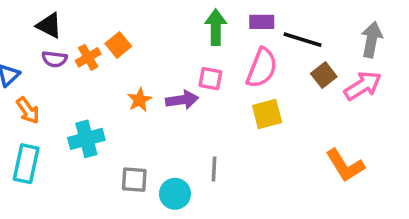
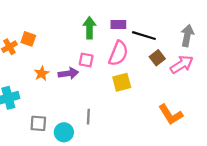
orange square: (118, 45) -> (28, 39), turned -32

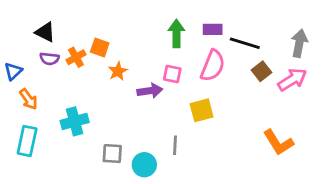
orange star: (42, 73) -> (118, 71), moved
yellow square: (122, 82) -> (202, 110), moved

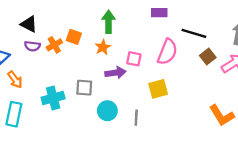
purple rectangle: (213, 29) -> (159, 13), moved
green arrow: (176, 34) -> (109, 22), moved
orange star: (118, 71) -> (103, 47), moved
gray square: (112, 154) -> (84, 88), moved
cyan circle: (144, 165) -> (107, 111), moved

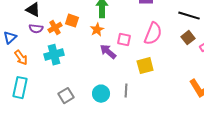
black line: (194, 33) -> (189, 16), moved
purple arrow: (115, 73) -> (108, 52), turned -132
gray square: (84, 88) -> (66, 96), moved, turned -35
cyan cross: (53, 98) -> (54, 55), moved
cyan circle: (107, 111) -> (101, 94), moved

